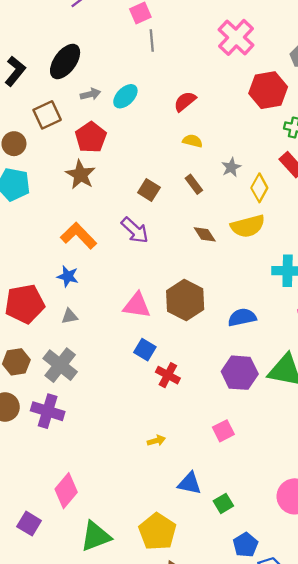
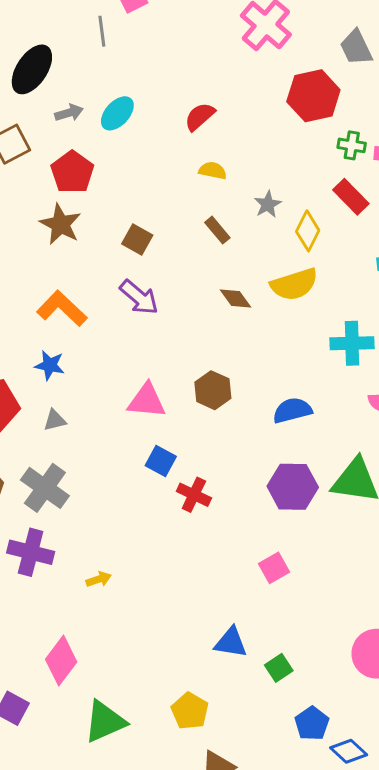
gray line: (152, 41) -> (102, 31), moved
brown square: (149, 190) -> (137, 240), moved
brown hexagon: (185, 300) -> (213, 390), size x0.7
yellow arrow: (156, 441) -> (99, 579), moved
yellow pentagon: (157, 532) -> (190, 711), size x0.7

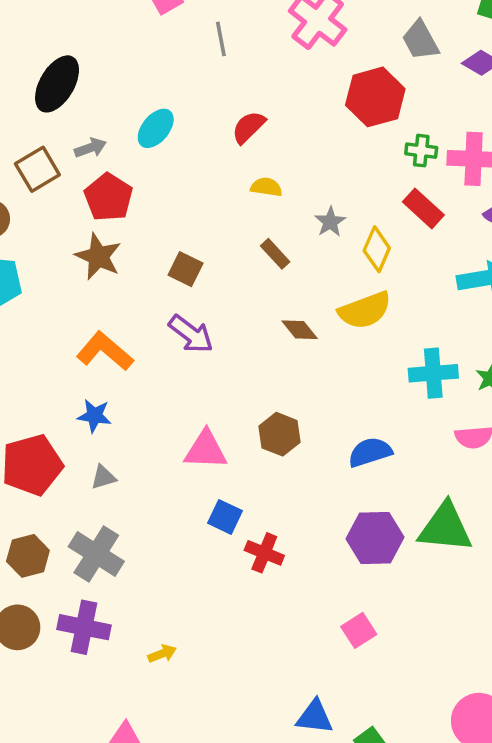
gray line: (102, 31) -> (221, 39), moved
gray arrow: (69, 113) -> (90, 148), moved

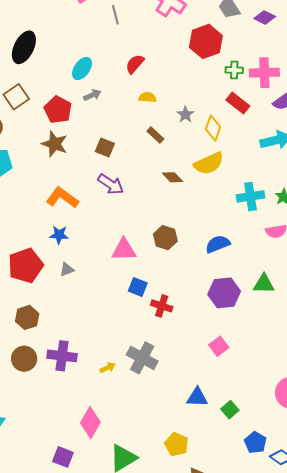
gray arrow: (90, 148) -> (92, 95), moved
green triangle: (445, 528) -> (264, 284), size x0.7
gray cross: (96, 554) -> (142, 358), moved

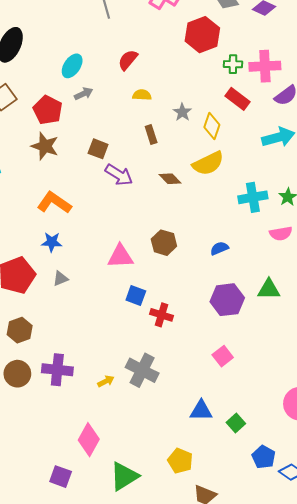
brown rectangle: (155, 135) -> (151, 135), turned 30
purple arrow: (111, 184) -> (119, 175), moved
blue semicircle: (218, 244) -> (219, 248), size x0.7

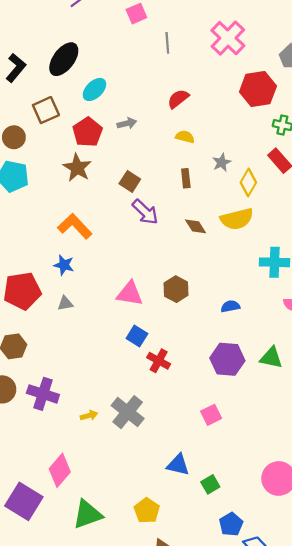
cyan ellipse: (72, 66) -> (94, 89), moved
purple square: (61, 477) -> (24, 501), size x1.6

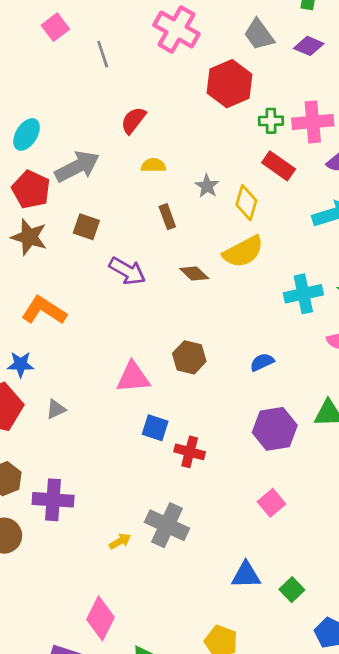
gray arrow: (127, 123) -> (77, 167), size x1.8
brown square: (130, 181) -> (86, 227), moved
blue star: (64, 265) -> (21, 364), moved
purple cross: (43, 394) -> (53, 500), moved

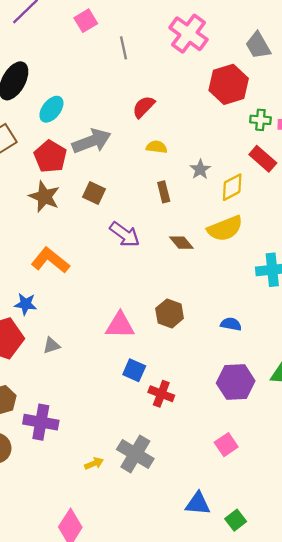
yellow diamond: (246, 203) -> (232, 187), turned 40
blue semicircle: (262, 362) -> (231, 324), turned 30

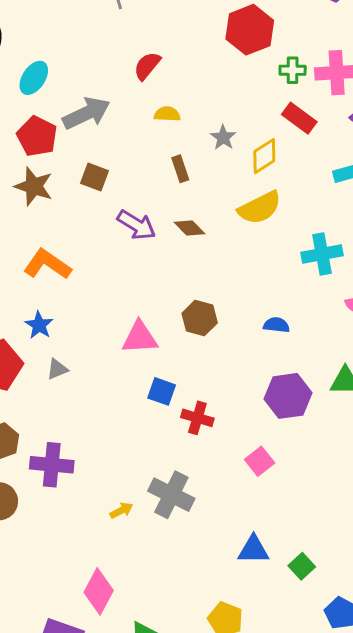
brown diamond: (181, 243) -> (189, 228), moved
blue star: (25, 304) -> (39, 325), moved, turned 30
pink square: (226, 445) -> (260, 461), moved

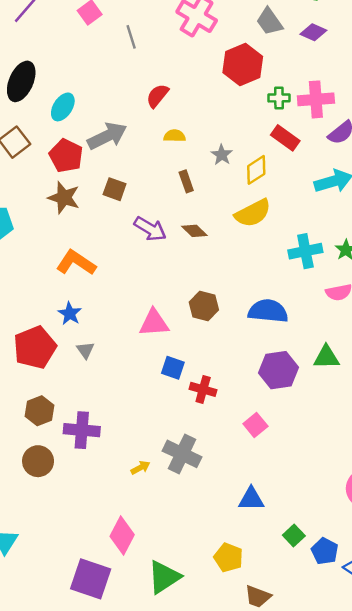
blue semicircle: (276, 325) -> (268, 311), size x1.8
gray triangle: (57, 369) -> (85, 350), turned -42
green square: (302, 566) -> (294, 536), moved

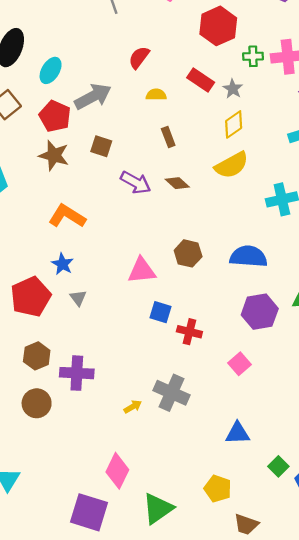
red rectangle: (285, 138) -> (201, 80), moved
gray star: (222, 155) -> (233, 89), moved

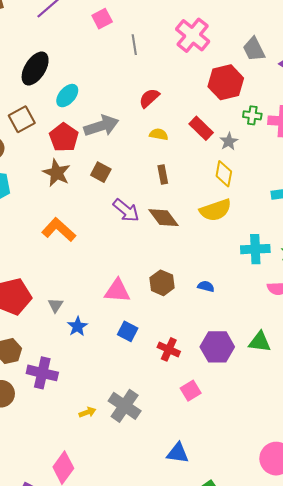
yellow diamond: (234, 124) -> (224, 174), turned -55
brown diamond: (177, 183) -> (164, 218), size x1.4
blue semicircle: (248, 256) -> (206, 286), moved, size x0.5
blue star: (62, 264) -> (77, 326), moved
red cross: (189, 332) -> (169, 349), moved

